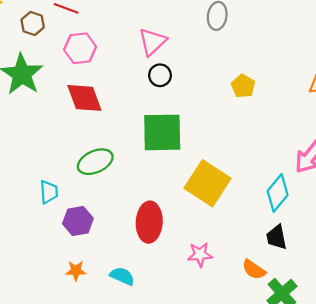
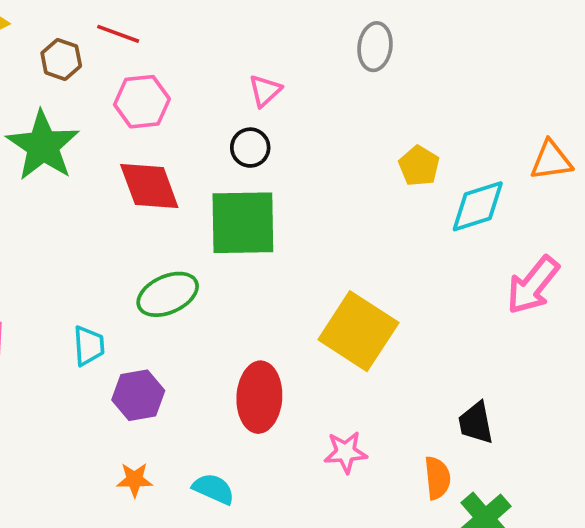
pink triangle: (152, 42) -> (265, 91), size x0.7
black circle: (160, 75) -> (250, 148), moved
green square: (162, 132) -> (243, 223), moved
cyan diamond: (278, 193) -> (478, 206), moved, turned 33
orange semicircle: (254, 270) -> (437, 478), turned -130

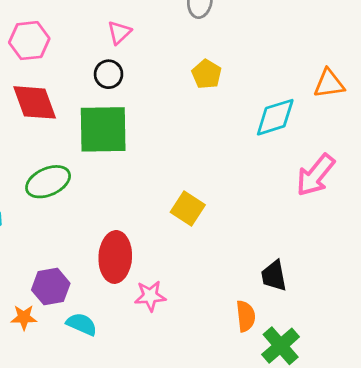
yellow pentagon: (419, 166) -> (207, 74), moved
yellow square: (358, 331) -> (188, 209), size x0.6
purple hexagon: (138, 395) -> (51, 287), moved
pink star: (346, 452) -> (150, 296), moved

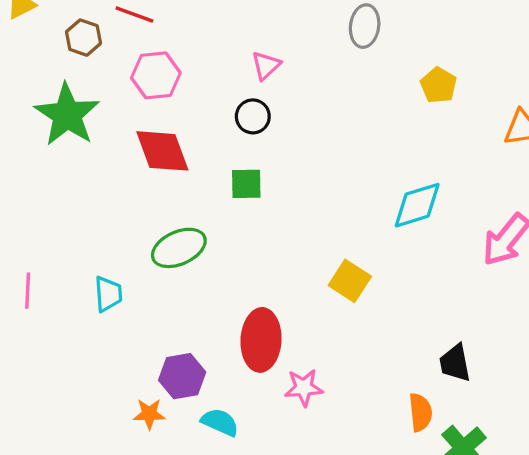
yellow pentagon: (207, 74) -> (439, 85), moved
cyan diamond: (275, 117) -> (417, 205), moved
green square: (103, 129) -> (246, 184), size x0.5

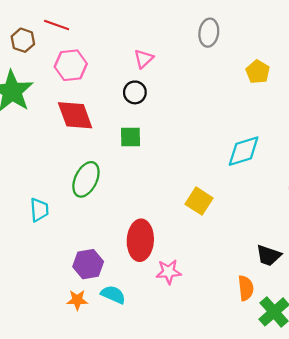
green ellipse: (179, 248) -> (86, 179), turned -40
black trapezoid: (455, 363) -> (269, 255), turned -60
orange star: (149, 414) -> (77, 300), moved

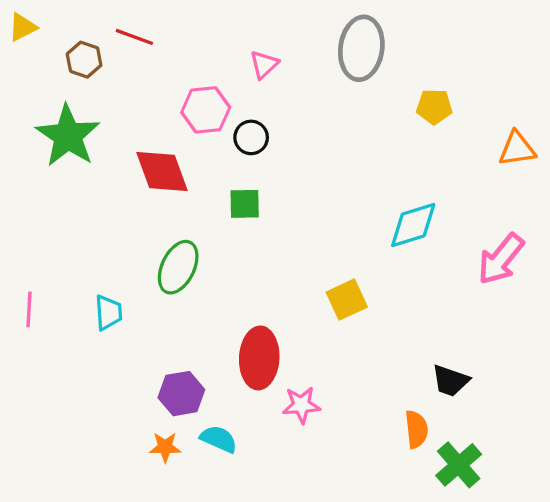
gray ellipse: (209, 33) -> (361, 48), size x1.5
pink triangle: (144, 59) -> (264, 64), moved
pink hexagon: (71, 65) -> (206, 110), moved
yellow pentagon: (258, 72) -> (434, 107), turned -30
yellow square: (199, 201) -> (347, 300), turned 32

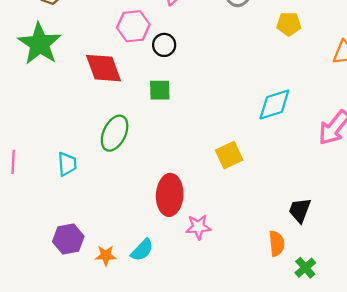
black trapezoid: (451, 381) -> (300, 210), turned 92
purple hexagon: (181, 394) -> (68, 239), moved
cyan semicircle: (219, 439) -> (142, 250), turned 110
green cross: (459, 465) -> (305, 268), size x0.7

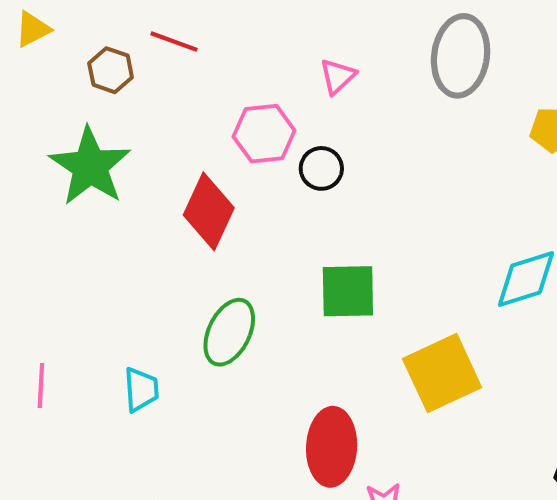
red diamond: (104, 68) -> (209, 211), turned 45
green square: (160, 90) -> (348, 291), moved, size x1.4
yellow square: (229, 155) -> (442, 373), size x1.5

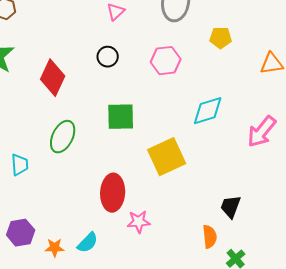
pink hexagon: (264, 134) -> (166, 61), moved

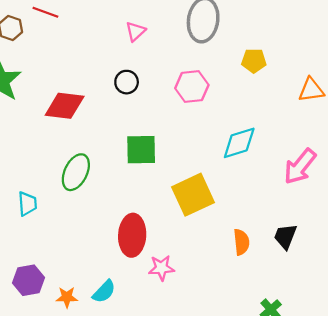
red diamond: (53, 78) -> (65, 106), turned 72
black trapezoid: (231, 207) -> (285, 236), moved
orange semicircle: (210, 237) -> (241, 242), moved

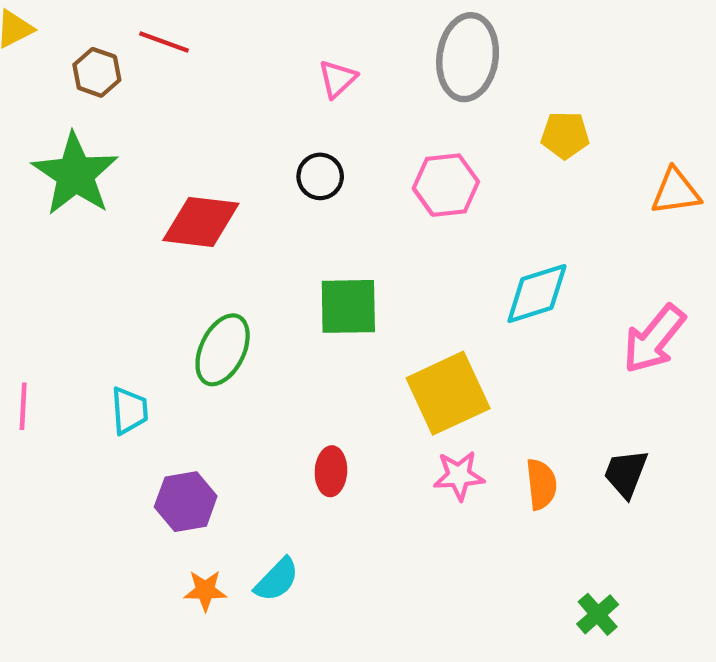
red ellipse: (132, 235) -> (331, 471), size x0.6
pink star: (161, 268) -> (459, 476), moved
purple hexagon: (29, 280) -> (186, 502), moved

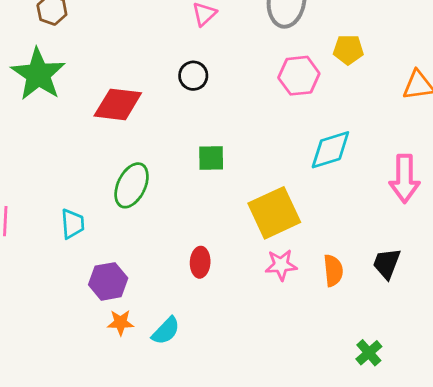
pink hexagon: (446, 185) -> (299, 76), moved
green square: (348, 306) -> (211, 158), size x0.7
pink arrow: (654, 339) -> (405, 179), turned -39
orange star: (205, 590) -> (121, 323), moved

